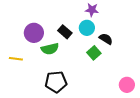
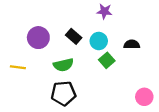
cyan circle: (87, 28) -> (99, 41), moved
black semicircle: (106, 39) -> (132, 44), moved, turned -32
green semicircle: (50, 49) -> (63, 65), moved

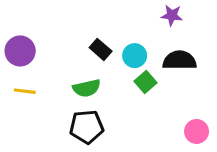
purple star: (104, 11) -> (172, 15), moved
purple circle: (38, 38) -> (20, 51), moved
black semicircle: (132, 44) -> (180, 60), size x1.5

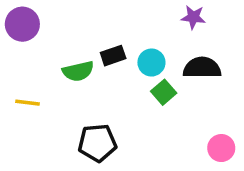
black rectangle: (101, 49) -> (113, 56), turned -60
purple circle: (20, 51) -> (22, 24), moved
green semicircle: (87, 88) -> (78, 71), moved

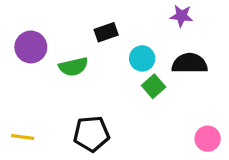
purple circle: (22, 24) -> (31, 47), moved
black rectangle: (113, 56) -> (106, 32), moved
yellow line: (28, 103) -> (23, 137), moved

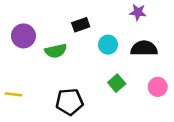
green square: (154, 86) -> (117, 83), moved
yellow line: (23, 137) -> (14, 94), moved
pink circle: (208, 139) -> (158, 87), moved

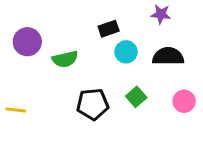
black rectangle: (81, 25) -> (109, 29), moved
black pentagon: (69, 102) -> (93, 104), moved

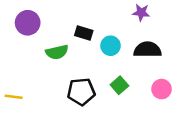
black rectangle: (109, 29) -> (84, 33), moved, turned 36
purple circle: (27, 42) -> (28, 23), moved

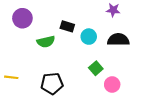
pink circle: (162, 89) -> (112, 84), moved
black pentagon: (81, 92) -> (52, 83), moved

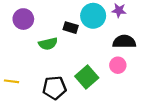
cyan circle: (89, 37) -> (93, 16), moved, size x1.5
green square: (96, 68) -> (87, 77), moved, size x1.5
pink circle: (112, 84) -> (118, 65), moved

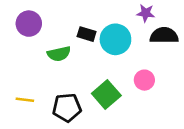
cyan circle: (93, 16) -> (115, 39), moved
black semicircle: (124, 42) -> (164, 35), moved
yellow line: (11, 81) -> (25, 100), moved

